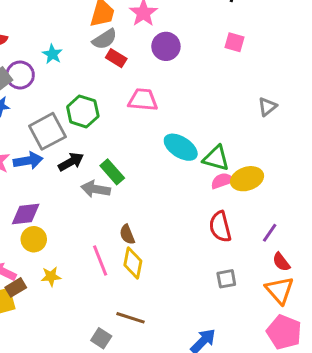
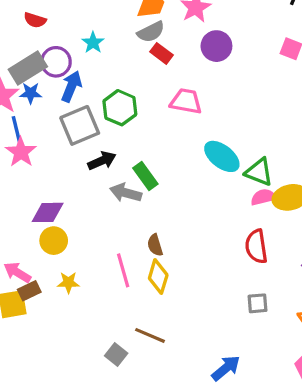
blue arrow: (28, 161) -> (71, 86), moved, turned -64

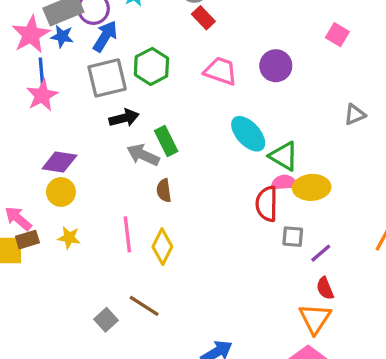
purple circle: (216, 46) -> (276, 66), moved
brown semicircle: (155, 245) -> (164, 190), moved
red semicircle: (256, 246) -> (267, 204), moved
gray square: (258, 303) -> (293, 237), moved

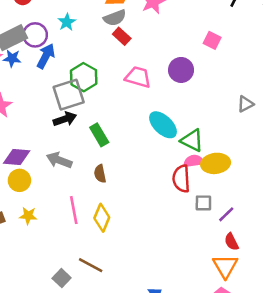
pink square: (337, 35) -> (212, 40), moved
gray square: (107, 78) -> (69, 95), moved
gray arrow: (143, 155) -> (59, 160), moved

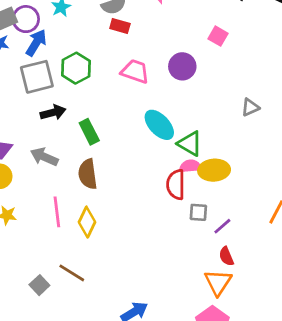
red rectangle: (122, 36) -> (120, 26), turned -30
gray square: (69, 95) -> (37, 77), moved
brown semicircle: (100, 174) -> (88, 174), size x1.5

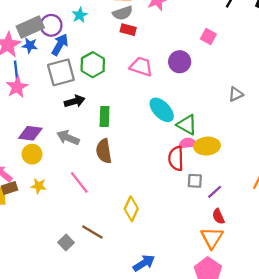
green rectangle: (89, 132) -> (105, 117), turned 30
pink line: (57, 212) -> (79, 182), turned -30
yellow diamond: (87, 222) -> (131, 209), moved

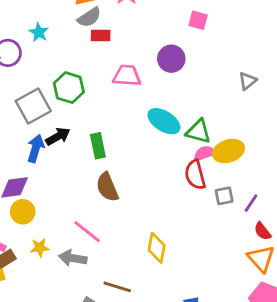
blue arrow: (60, 45) -> (36, 148), moved
gray arrow: (68, 138) -> (73, 258), moved

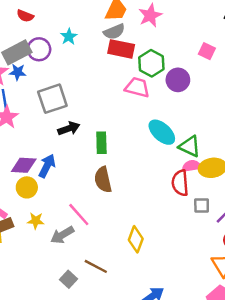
red rectangle: (101, 36) -> (121, 49), size x1.5
green hexagon: (69, 88) -> (151, 63), moved
blue arrow: (36, 148) -> (47, 166), moved
gray arrow: (73, 258) -> (62, 235), turned -50

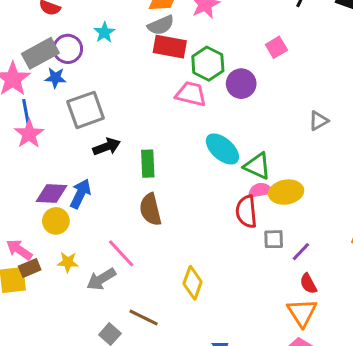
pink square: (207, 51) -> (276, 47), turned 35
blue star: (18, 72) -> (55, 78), moved

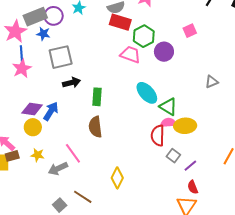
gray square: (274, 239) -> (173, 156), turned 32

